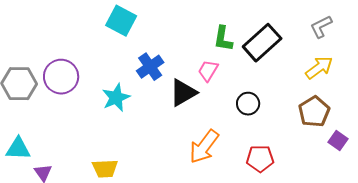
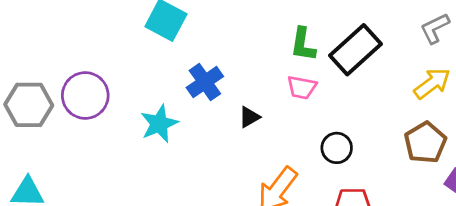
pink trapezoid: (208, 71) -> (302, 87), moved, turned -110
black triangle: (183, 93) -> (249, 117), size x0.6
black circle: (248, 104) -> (337, 148), moved

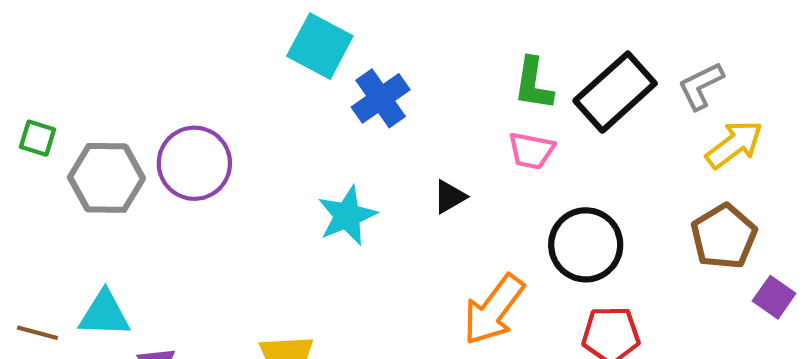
gray L-shape: (435, 28) -> (701, 86), moved
blue cross: (205, 82) -> (381, 98), moved
cyan star: (159, 124) -> (347, 216), moved
black circle: (337, 148) -> (586, 245), size x1.5

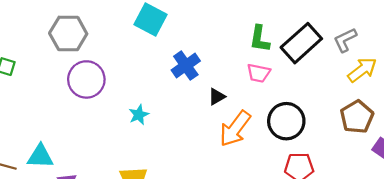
blue cross: (381, 98) -> (186, 66), moved
gray hexagon: (106, 178) -> (68, 33), moved
cyan star: (347, 216) -> (139, 115), moved, size x0.7
orange arrow: (494, 310) -> (235, 129), moved

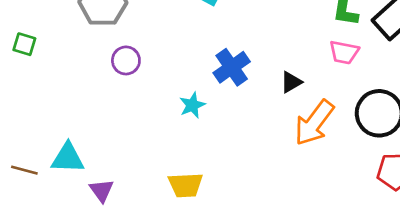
blue cross: (186, 66) -> (232, 67), moved
purple circle: (86, 79) -> (126, 60), size x0.6

